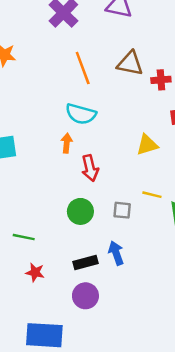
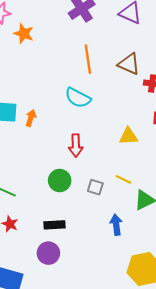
orange arrow: (67, 143) -> (31, 118), moved
blue arrow: (116, 253) -> (116, 225), moved

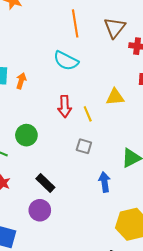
brown triangle: (129, 64) -> (115, 28), turned 45
yellow line: (123, 179) -> (88, 114), moved, turned 42
green circle: (60, 181) -> (26, 135), moved
black rectangle: (55, 225) -> (45, 183), turned 48

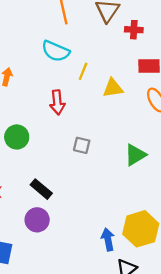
yellow line: (88, 114) -> (83, 71), moved, turned 49
blue arrow: (104, 182) -> (108, 239), moved

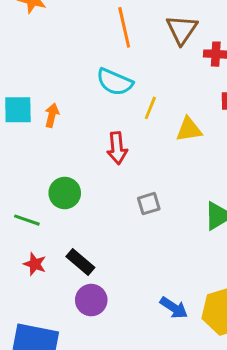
gray square: (82, 145) -> (149, 204), turned -30
black rectangle: (41, 189) -> (80, 262), moved
blue arrow: (108, 239) -> (174, 308), moved, turned 135

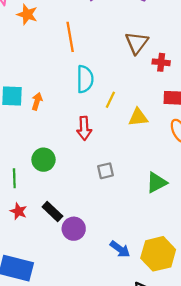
orange line: (124, 27) -> (70, 37), moved
cyan semicircle: (115, 82) -> (85, 79), turned -116
green line: (27, 220) -> (14, 178), turned 66
purple circle: (91, 300) -> (74, 229), moved

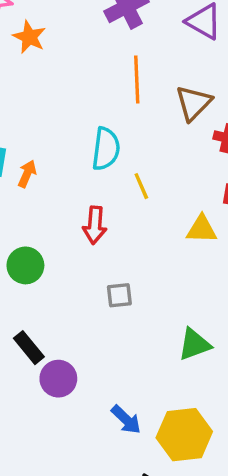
orange line: (70, 37) -> (137, 79), moved
yellow line: (110, 100) -> (141, 186), turned -56
yellow triangle: (138, 117) -> (202, 229), moved
green triangle: (157, 183) -> (194, 344), moved

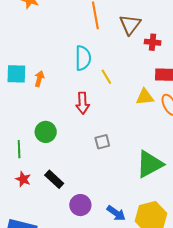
green triangle: (194, 344) -> (150, 164), size x1.4
purple circle: (58, 379) -> (80, 205), moved

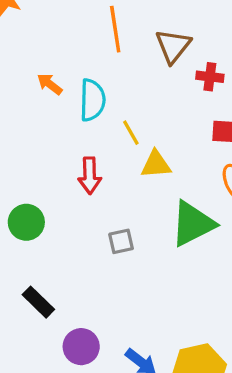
orange arrow: (39, 79) -> (50, 84), moved, turned -70
yellow triangle: (145, 97) -> (156, 164), moved
green triangle: (150, 164) -> (193, 224), moved

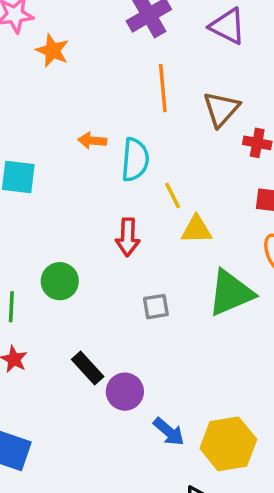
orange arrow: (50, 84) -> (92, 141), turned -36
black rectangle: (38, 302) -> (88, 368), moved
purple circle: (81, 347) -> (125, 392), moved

